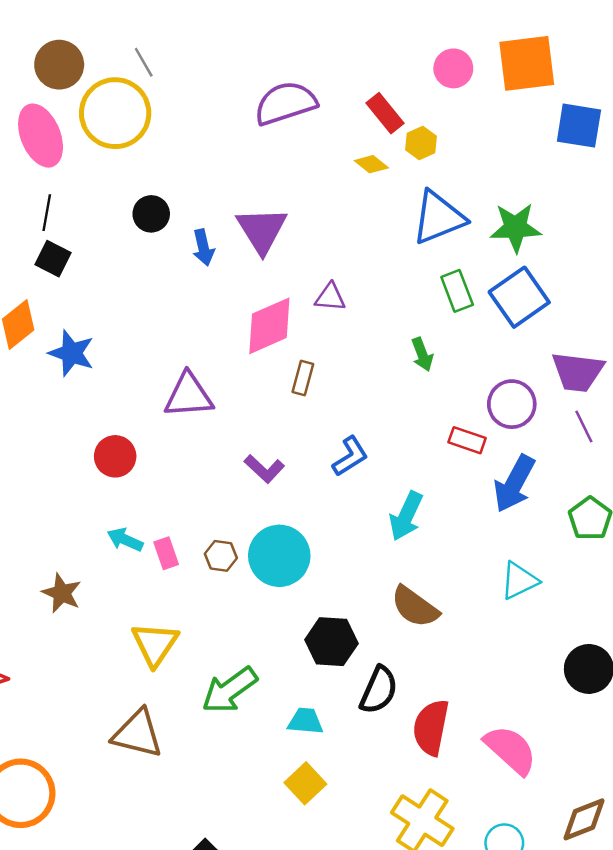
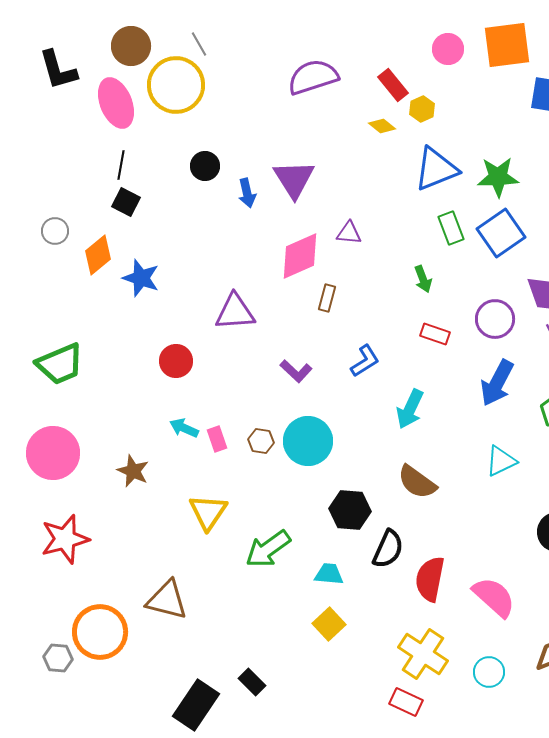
red rectangle: (467, 440) -> (435, 334), moved
brown triangle: (138, 734) -> (167, 600), moved

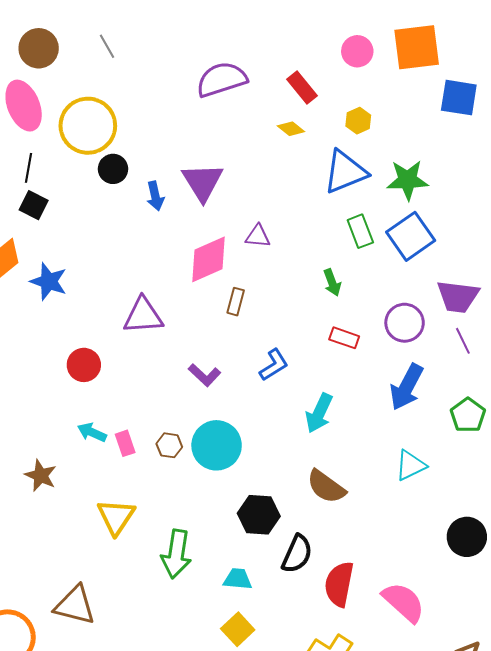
yellow circle: (176, 85) -> (88, 126), moved
yellow hexagon: (422, 109) -> (358, 121), moved
green arrow: (268, 549) -> (176, 554), turned -45

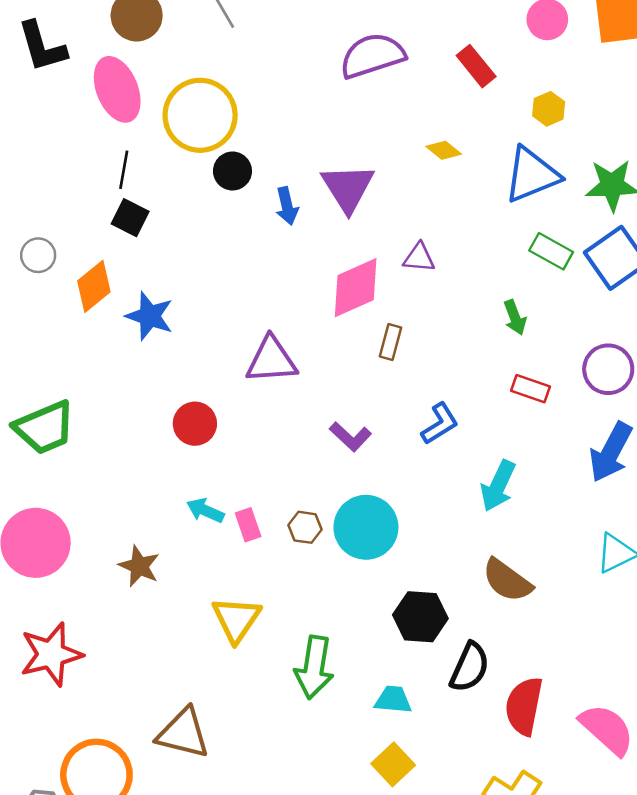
yellow diamond: (291, 129) -> (444, 150), moved
green rectangle: (360, 231) -> (551, 251), turned -40

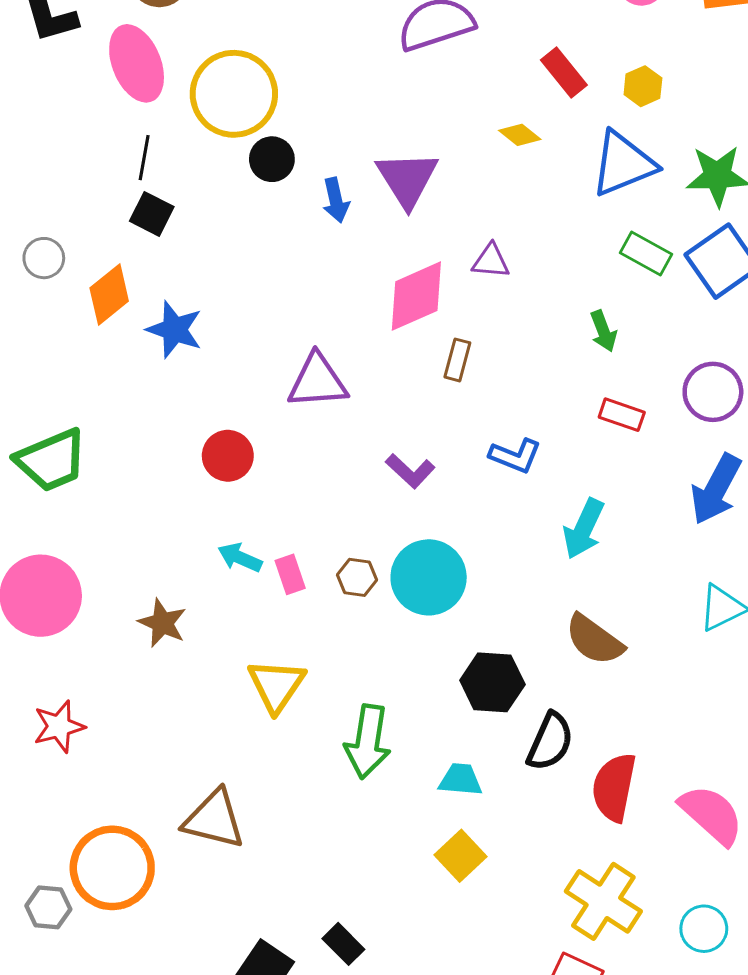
red rectangle: (476, 66) -> (564, 73), moved
blue L-shape: (440, 424) -> (515, 456), turned 54
red star: (51, 654) -> (59, 726), size x0.7

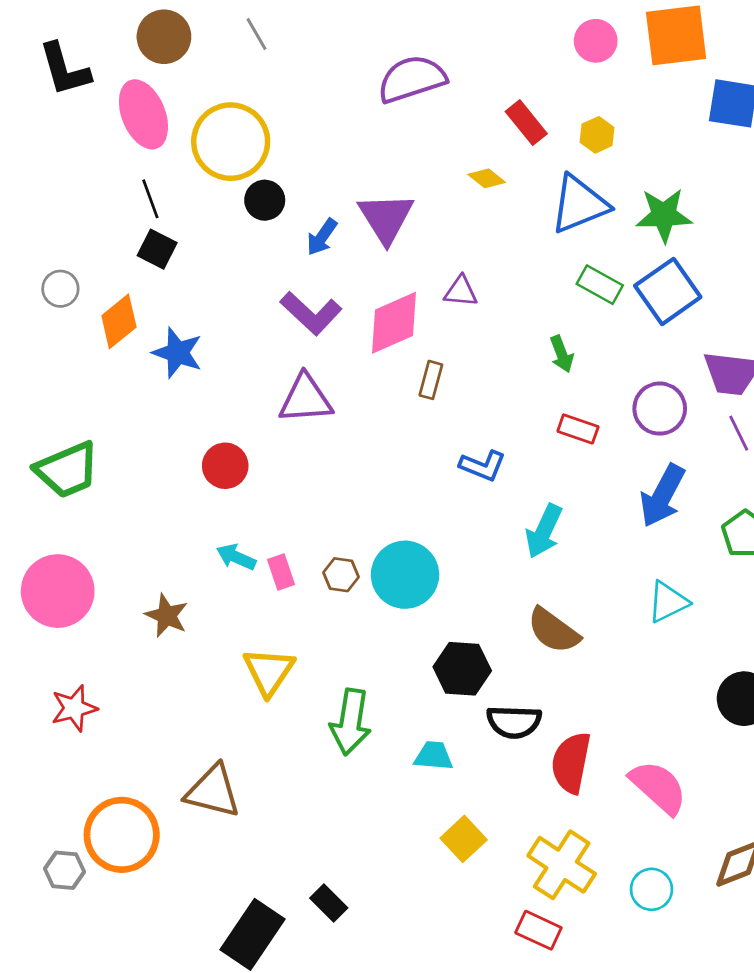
black line: (144, 158) -> (150, 199), turned -30
blue arrow: (336, 200) -> (322, 237), turned 48
purple L-shape: (410, 471) -> (311, 313), moved, size x1.4
black semicircle: (550, 742) -> (514, 722), turned 68
yellow square: (460, 856) -> (464, 839), moved

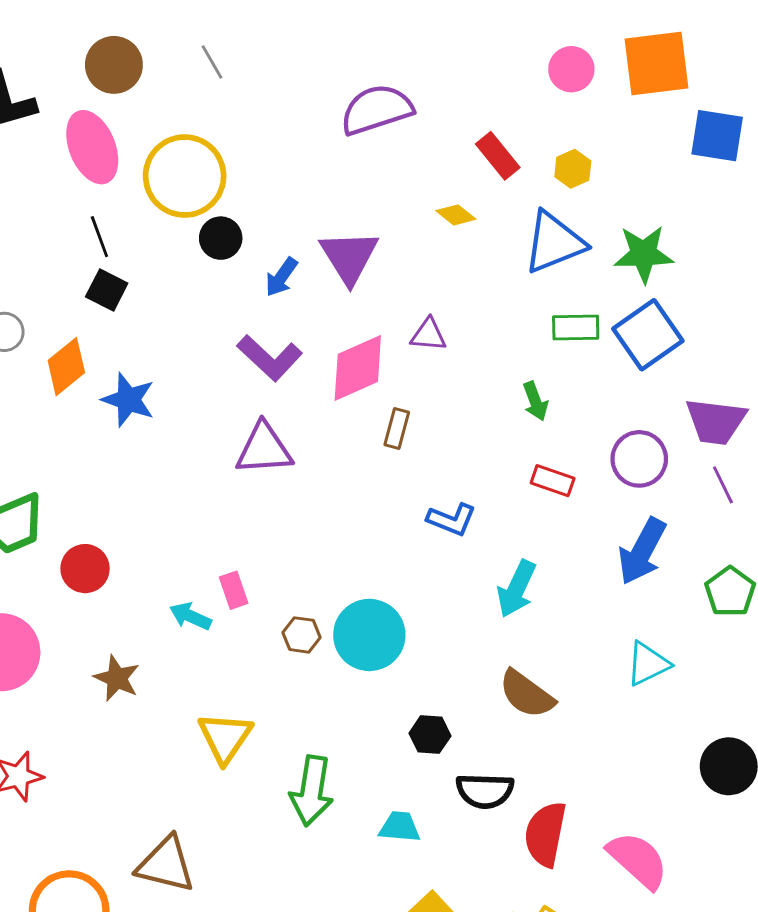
green rectangle: (600, 285) -> (576, 328), turned -30
red circle: (225, 466) -> (85, 569), moved
pink rectangle: (281, 572) -> (234, 590), moved
black hexagon: (462, 669) -> (430, 735), size x0.7

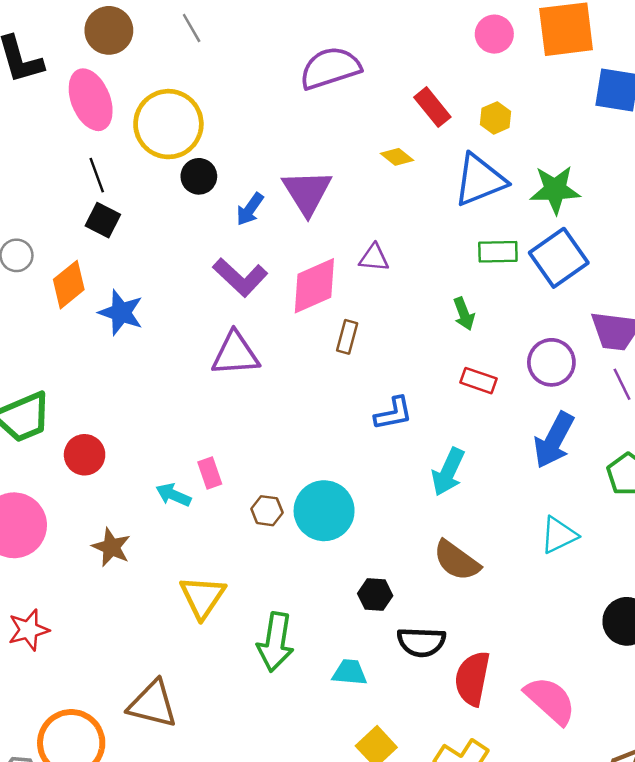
blue L-shape: (452, 520) -> (393, 413), turned -33

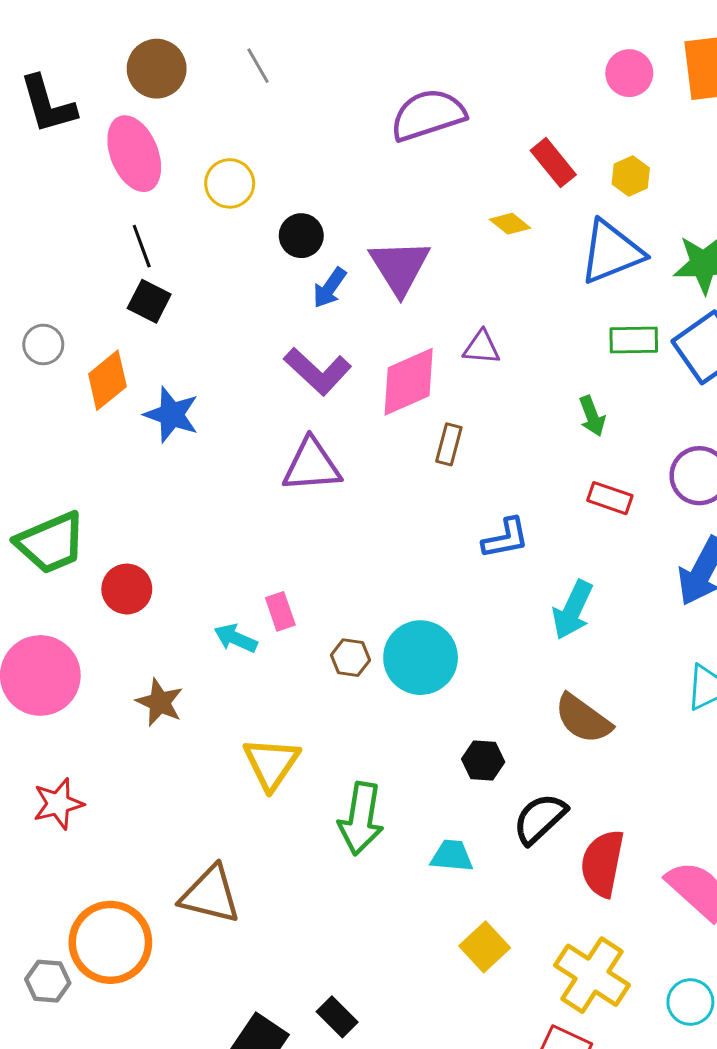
yellow circle: (168, 124) -> (230, 183), size x0.6
black circle: (199, 176) -> (301, 236), moved
black semicircle: (421, 642) -> (540, 819), turned 135

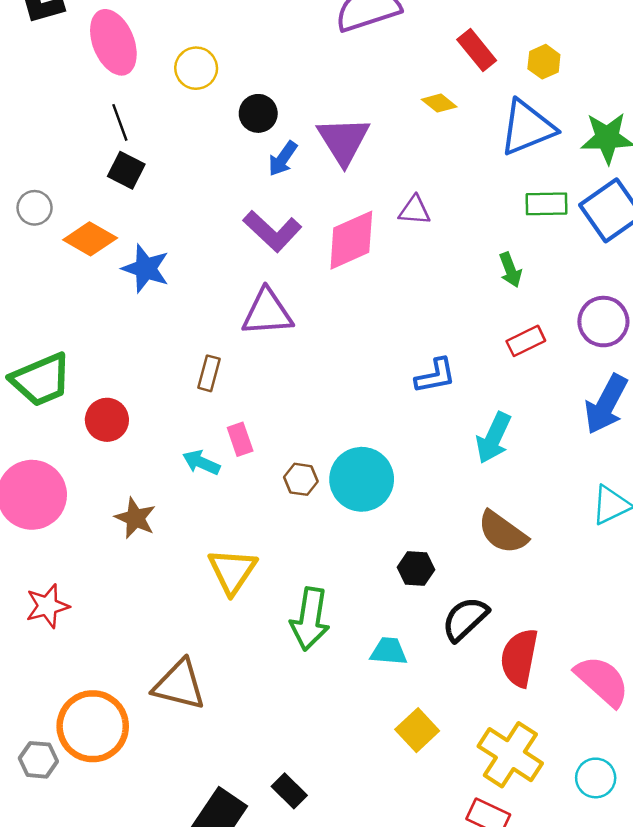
orange diamond: (107, 380) -> (90, 239), turned 69
brown rectangle: (449, 444) -> (209, 373), moved
red rectangle: (610, 498) -> (526, 341), turned -45

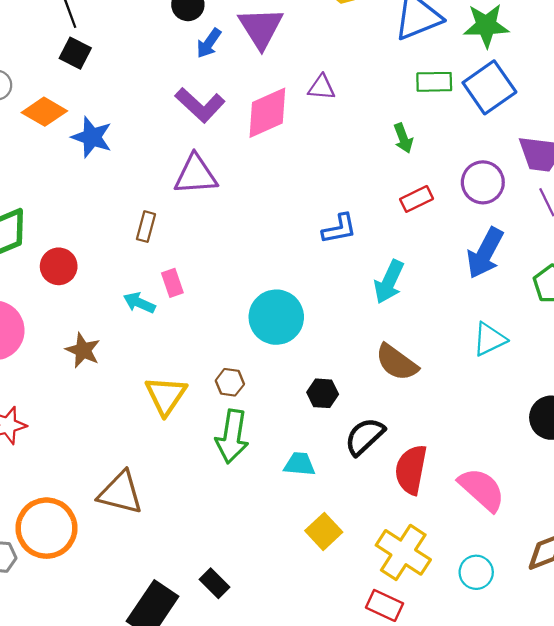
brown hexagon: (301, 479) -> (230, 382), moved

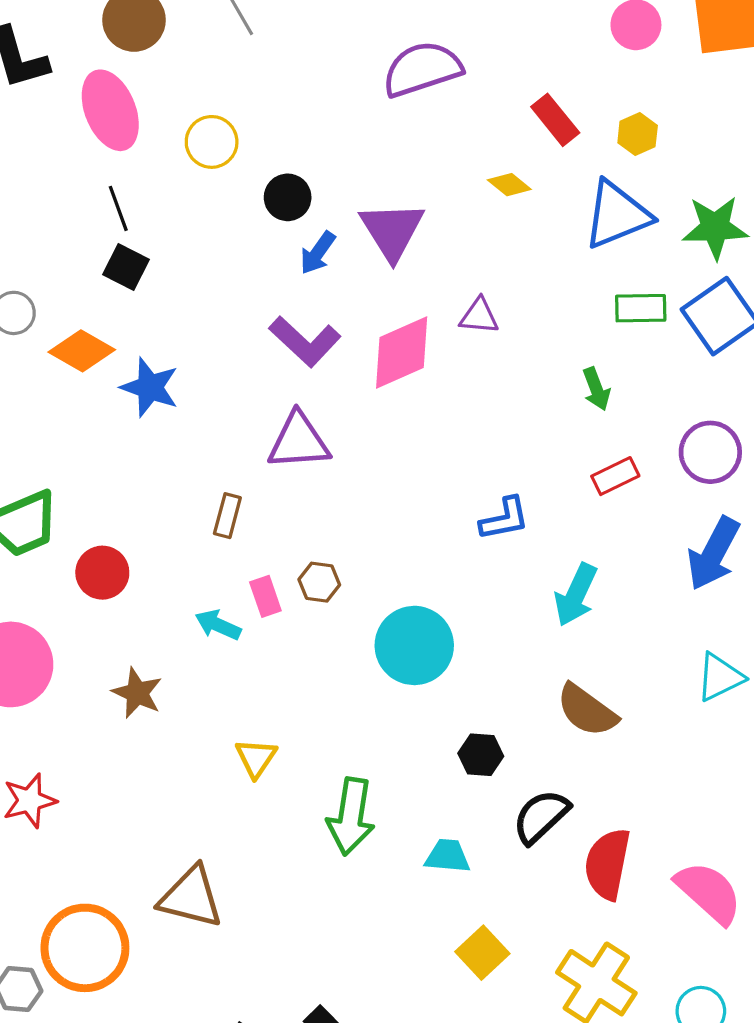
brown hexagon: (230, 382) -> (319, 582), moved
yellow triangle: (166, 396) -> (256, 758), size x0.7

